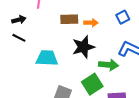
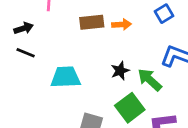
black star: (83, 47) -> (120, 71), moved, size x0.6
green arrow: (108, 65) -> (150, 80), turned -138

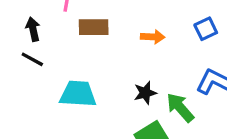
brown rectangle: (92, 22) -> (94, 27), moved
black arrow: (24, 28) -> (33, 29), turned -90

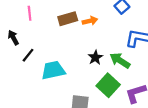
brown rectangle: (94, 27) -> (68, 19), moved
black line: (32, 59) -> (28, 55), moved, turned -64

